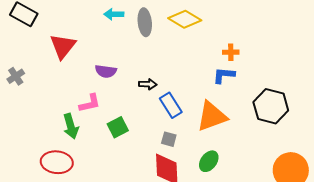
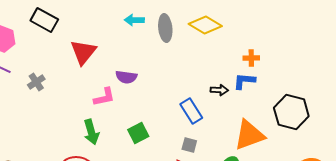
black arrow: (148, 84) -> (219, 90), moved
pink L-shape: (90, 103) -> (104, 97), moved
orange triangle: (212, 116) -> (249, 135), moved

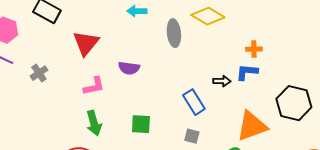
gray ellipse: (165, 28) -> (174, 33), moved
pink L-shape: (104, 97) -> (94, 86), moved
green square: (138, 133) -> (141, 124), turned 30

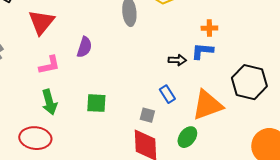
purple semicircle: (129, 68) -> (84, 47), turned -80
blue rectangle: (194, 102) -> (167, 94), moved, size x0.7

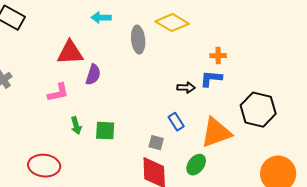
red triangle: (41, 22) -> (70, 53), moved, turned 48
green arrow: (49, 102) -> (76, 126), moved, size x0.7

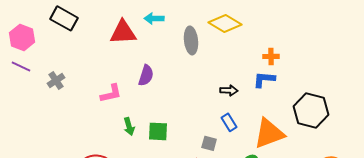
red triangle: (70, 53) -> (123, 32), moved
black arrow: (186, 88) -> (229, 90), moved

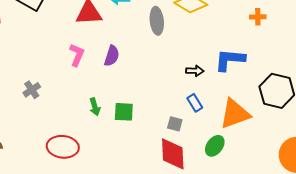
orange cross: (271, 56) -> (258, 17), moved
blue L-shape: (264, 79) -> (230, 60), size x1.4
gray cross: (56, 80) -> (32, 90), moved
pink L-shape: (111, 93) -> (77, 55), moved, turned -55

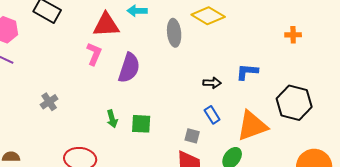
orange cross: (258, 17) -> (293, 35), moved
pink L-shape: (77, 55) -> (94, 54), moved
purple semicircle: (112, 56) -> (129, 68), size x1.4
blue L-shape: (230, 60) -> (247, 72), size x0.7

